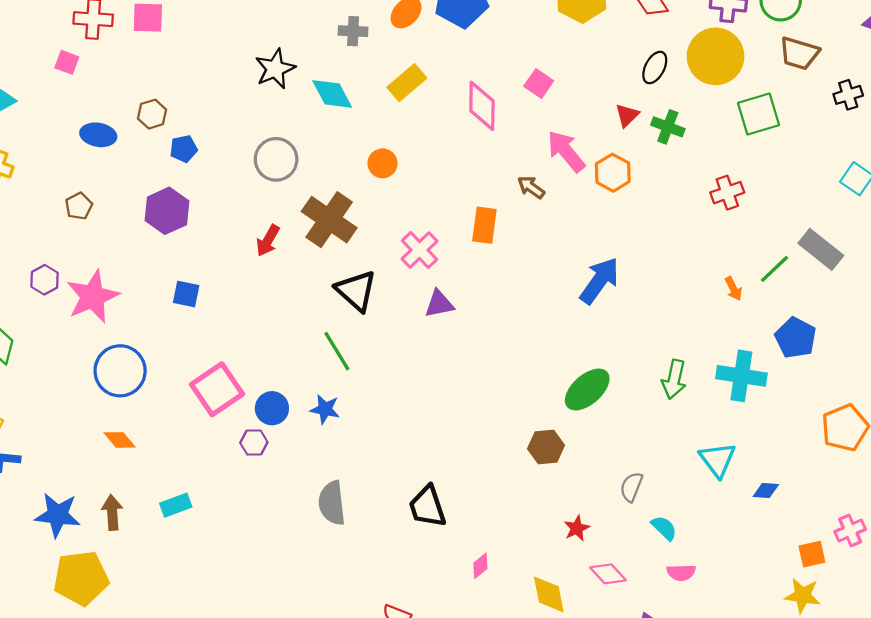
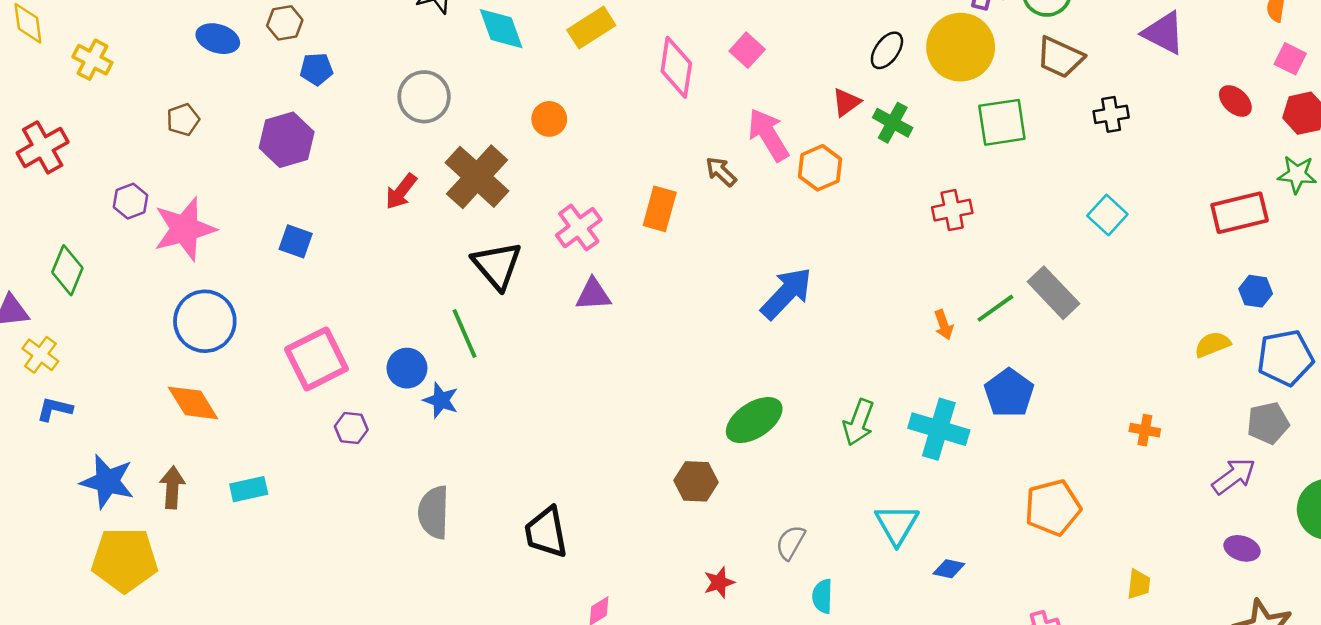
blue circle: (272, 408) -> (407, 368), moved
orange diamond: (120, 440) -> (193, 403), size x1.4
cyan semicircle: (664, 528) -> (822, 596), turned -140

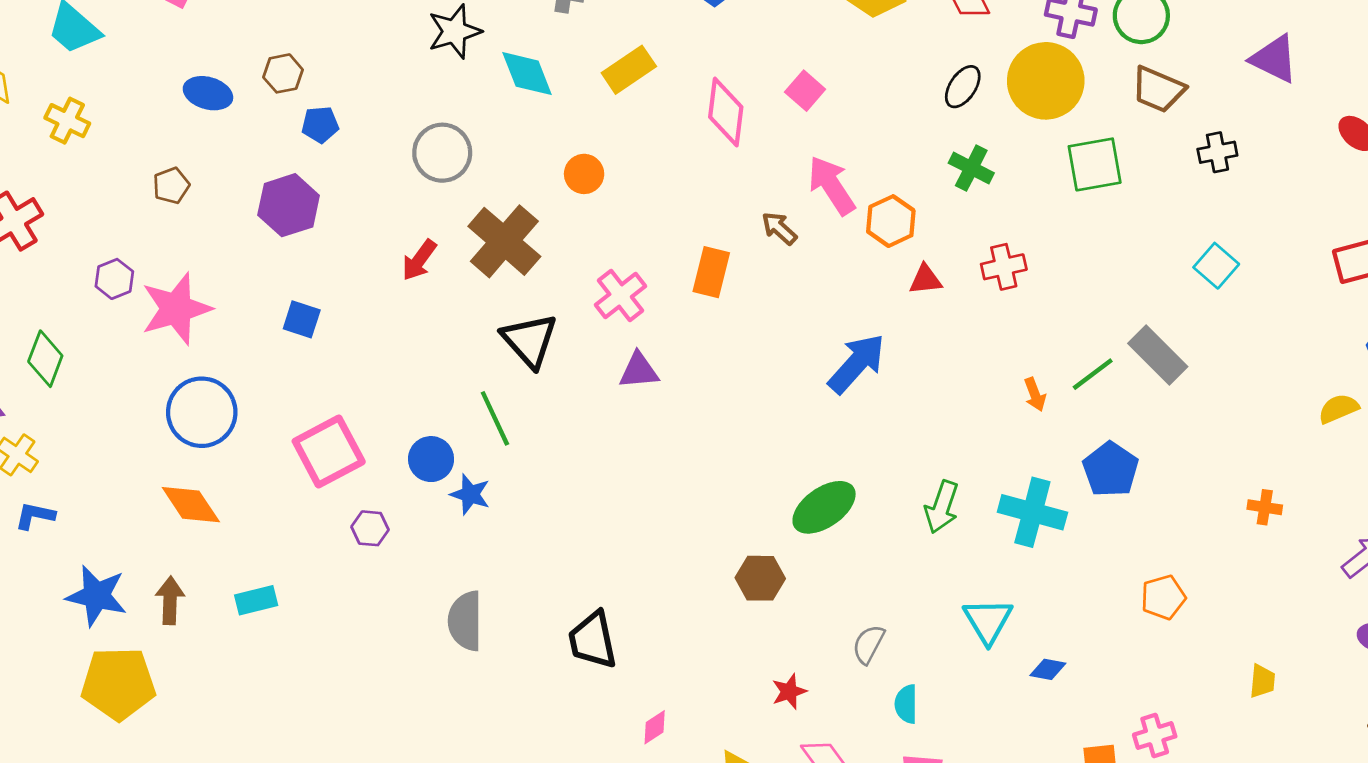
red triangle: (846, 102) -> (925, 280), moved, turned 32
red cross: (952, 210) -> (1004, 267), moved
orange pentagon: (1053, 508) -> (1163, 597), size x0.7

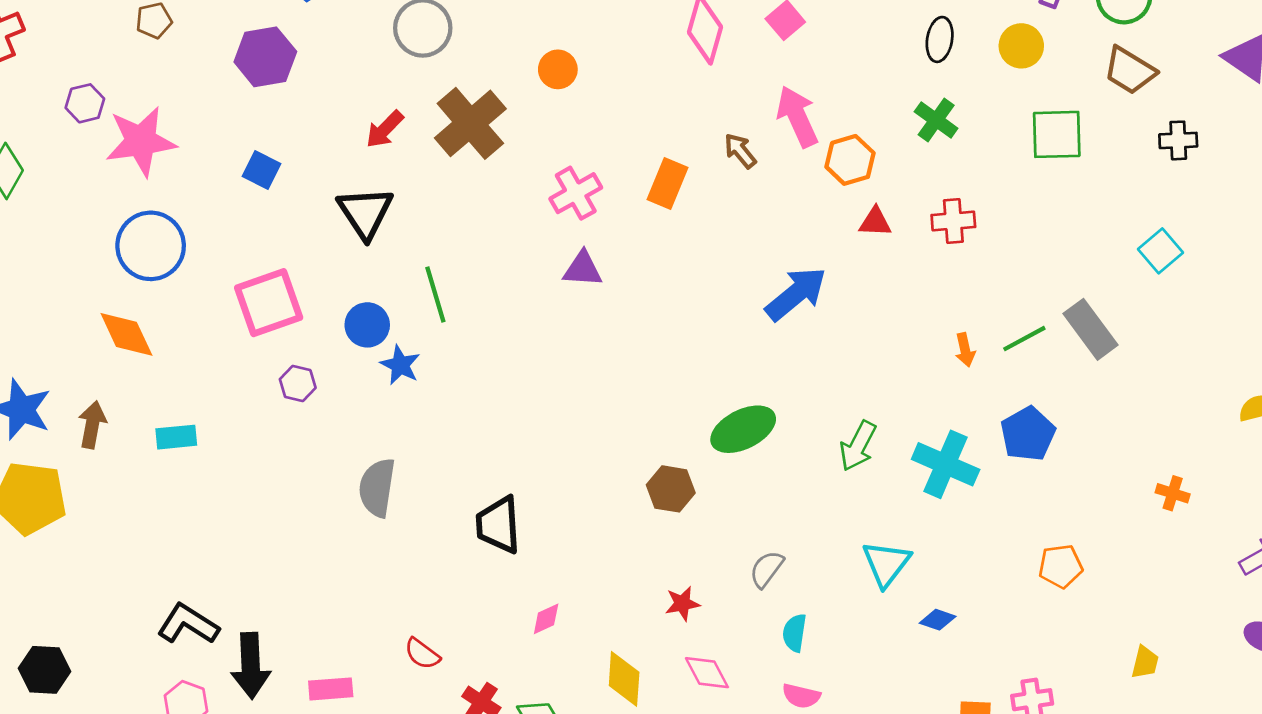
yellow circle: (1046, 81) -> (1021, 46), size x0.6
black ellipse: (963, 87) -> (940, 39), turned -33
black triangle: (530, 340) -> (365, 213), moved

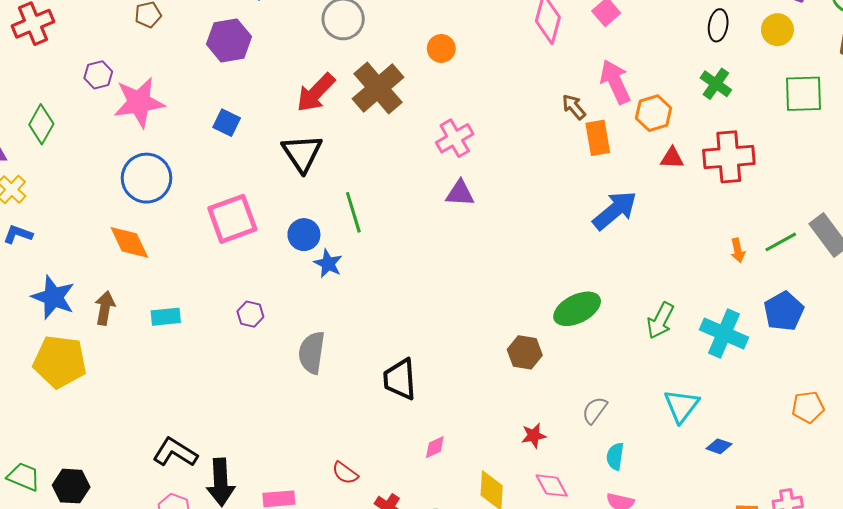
red arrow: (385, 129) -> (316, 93), size x1.4
orange rectangle: (667, 184) -> (598, 138), moved, turned -32
red cross: (953, 221) -> (729, 157), size x1.6
purple hexagon: (298, 383) -> (250, 314), moved

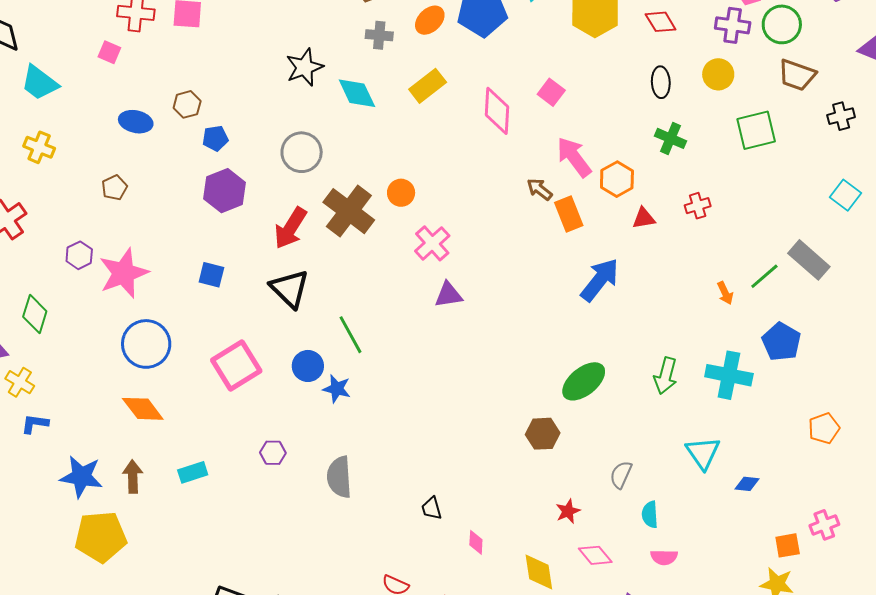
purple hexagon: (229, 40) -> (225, 191), moved
orange circle: (441, 48) -> (401, 193), moved
red cross: (729, 157) -> (698, 206), size x0.5
black trapezoid: (400, 379) -> (432, 508), moved, size x0.6
pink diamond: (435, 447) -> (476, 542), turned -50

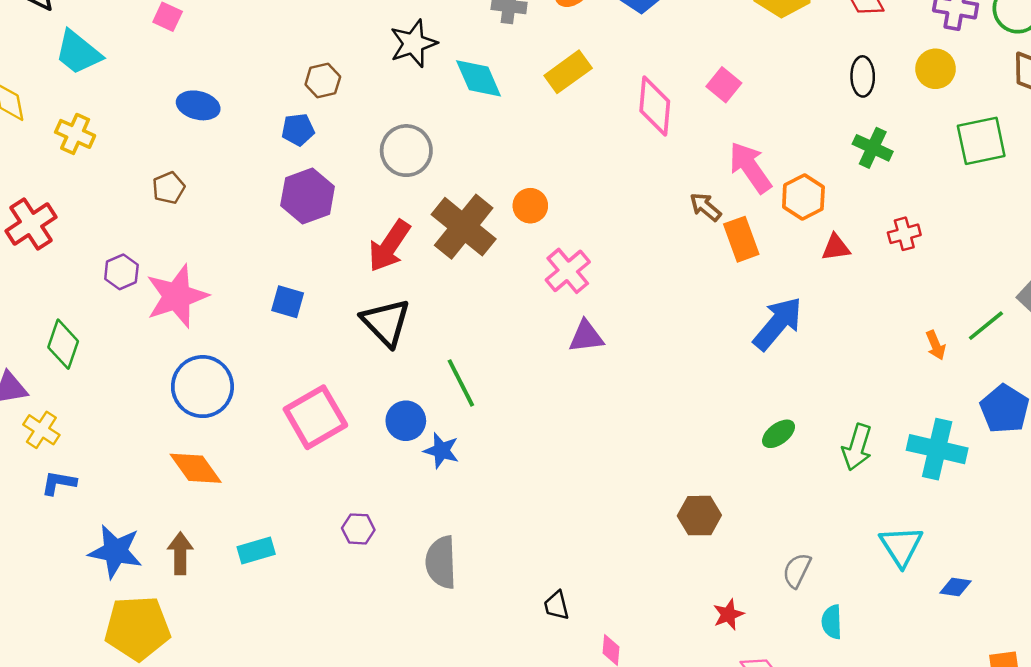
brown hexagon: (187, 104) -> (323, 81), moved
green ellipse: (584, 381) -> (779, 434), moved, size x0.6

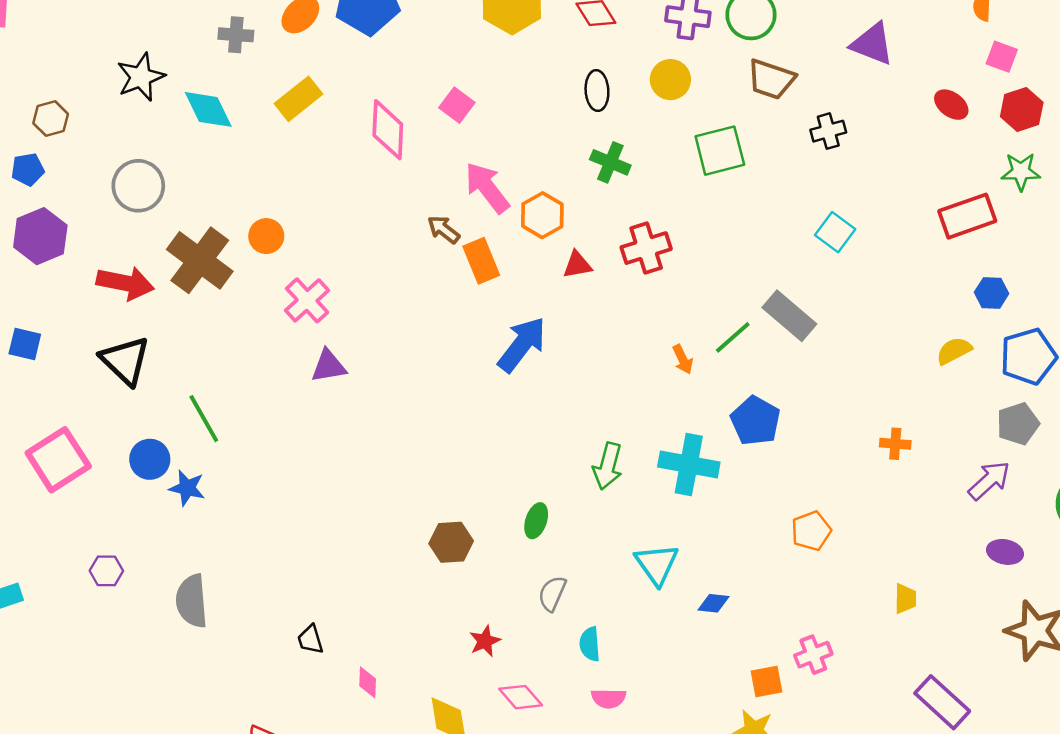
red cross: (904, 234) -> (646, 248), size x1.5
red arrow: (389, 246) -> (125, 283), turned -110
green ellipse: (779, 434) -> (536, 521), moved, turned -32

